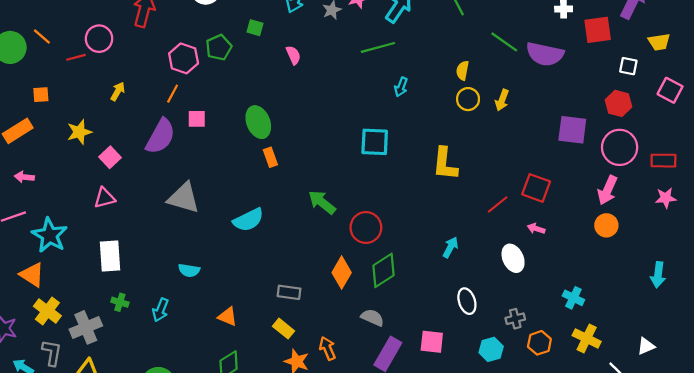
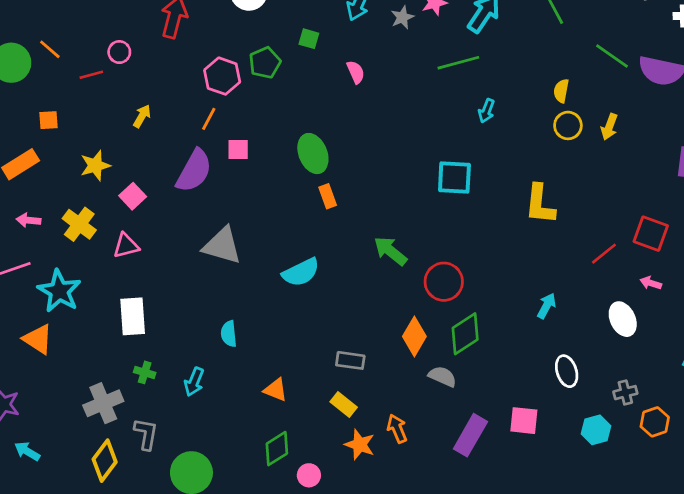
pink circle: (99, 39) -> (119, 52), size x0.7
cyan semicircle: (189, 270) -> (229, 334), turned 75
yellow cross: (47, 311) -> (79, 224), moved
gray semicircle: (372, 318) -> (442, 376), moved
gray L-shape: (52, 353) -> (146, 434), moved

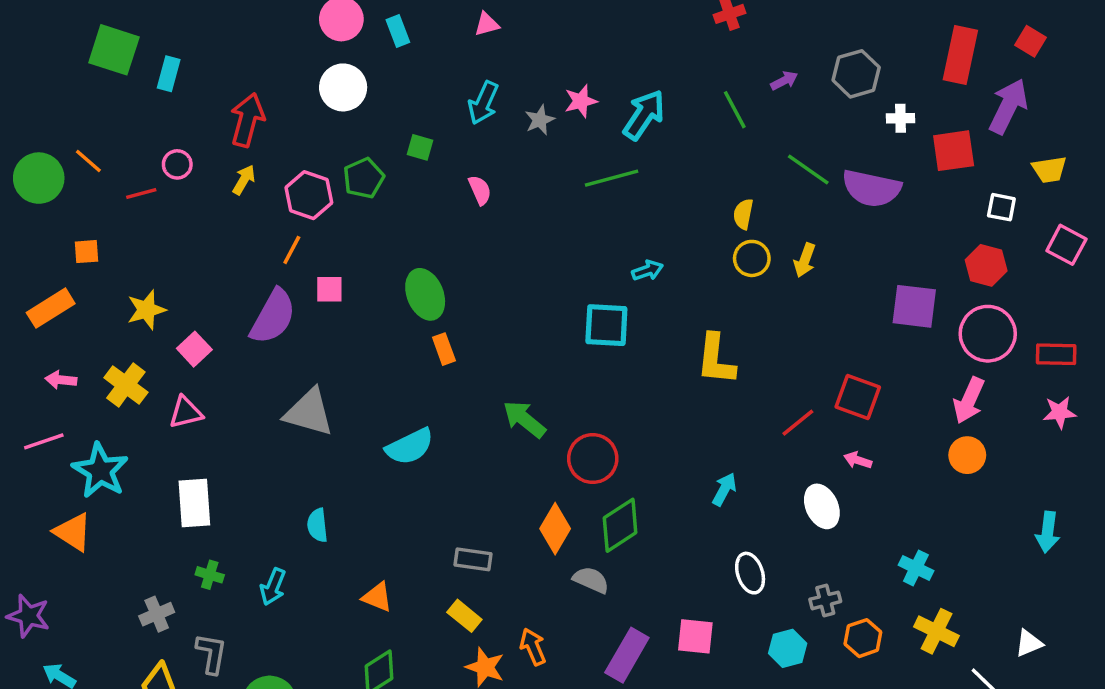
cyan arrow: (486, 111) -> (647, 270), moved, turned -130
yellow arrow: (142, 116) -> (244, 180), moved
gray cross: (103, 403) -> (157, 614), size x0.7

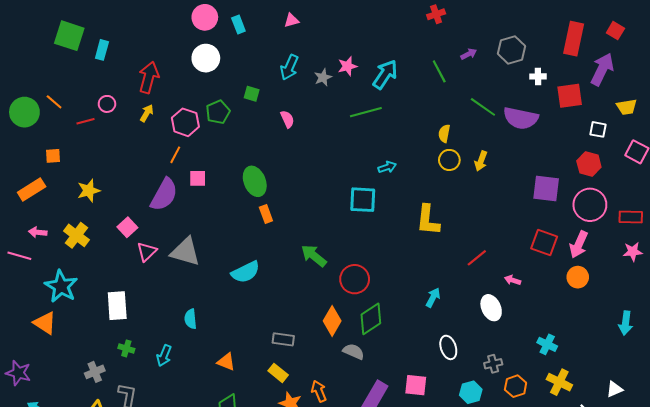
pink square: (194, 349) -> (127, 227), moved
red square: (858, 397) -> (544, 242), moved
pink triangle: (186, 412) -> (147, 252), moved, turned -30
pink line: (44, 441) -> (19, 256), moved, turned 35

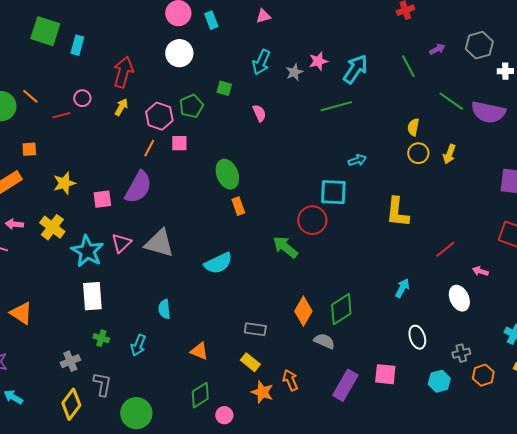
pink square: (198, 178) -> (179, 143), moved
pink square: (127, 227) -> (102, 199), moved, turned 36
red circle: (355, 279) -> (312, 220), moved
cyan star: (61, 286) -> (87, 251), moved

